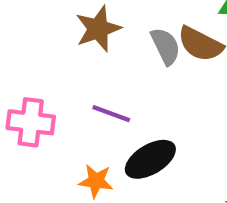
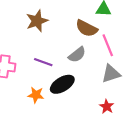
gray semicircle: (166, 46) -> (77, 55), moved, turned 78

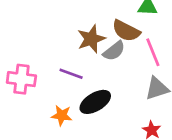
brown star: (37, 21) -> (91, 39), moved
gray semicircle: (77, 55) -> (114, 51), moved

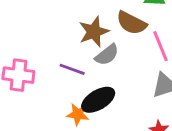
gray semicircle: (114, 51) -> (107, 55), moved
orange star: (62, 115) -> (78, 114), moved

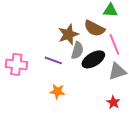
gray semicircle: (107, 55) -> (77, 50), turned -36
black ellipse: (98, 100) -> (93, 59), moved

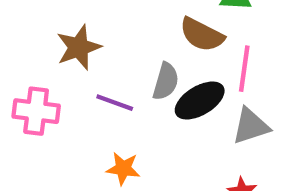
brown star: (68, 34) -> (79, 47), moved
pink line: (114, 44) -> (244, 69), turned 30

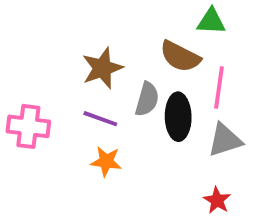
brown star: (79, 47) -> (102, 68), moved
black ellipse: (200, 101) -> (178, 117), turned -60
orange star: (123, 168) -> (106, 161), moved

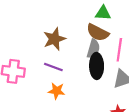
green triangle: (211, 21) -> (103, 13), moved
gray semicircle: (147, 99) -> (93, 49), moved

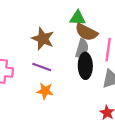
green triangle: (103, 13) -> (78, 18), moved
brown star: (54, 39) -> (43, 39), turned -30

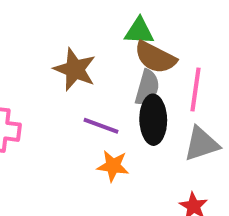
purple line: (42, 67) -> (101, 126), moved
orange star: (45, 91) -> (113, 166), moved

